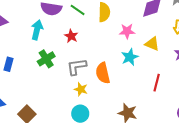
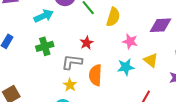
cyan arrow: (37, 30) -> (44, 16), turned 36
red star: (71, 36) -> (87, 43), moved

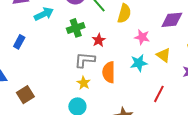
cyan arrow: (44, 16) -> (44, 14), moved
green cross: (45, 46) -> (76, 28), moved

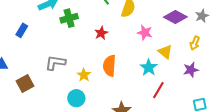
purple diamond: (172, 20) -> (175, 17), turned 30
green cross: (76, 28) -> (69, 18), moved
gray L-shape: (85, 60) -> (55, 63), moved
cyan star: (139, 63) -> (149, 68), moved, turned -30

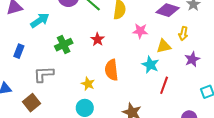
green cross: (69, 18) -> (64, 45), moved
yellow arrow: (195, 43) -> (183, 34), moved
yellow triangle: (165, 52) -> (164, 46), turned -42
gray L-shape: (55, 63) -> (44, 74), moved

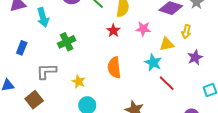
cyan arrow: (40, 20) -> (43, 17), turned 108
red star: (97, 39) -> (113, 31), moved
yellow star: (88, 84) -> (79, 81), moved
red line: (164, 85) -> (167, 83), turned -66

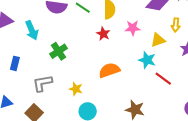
orange semicircle: (114, 68) -> (109, 70), turned 85

